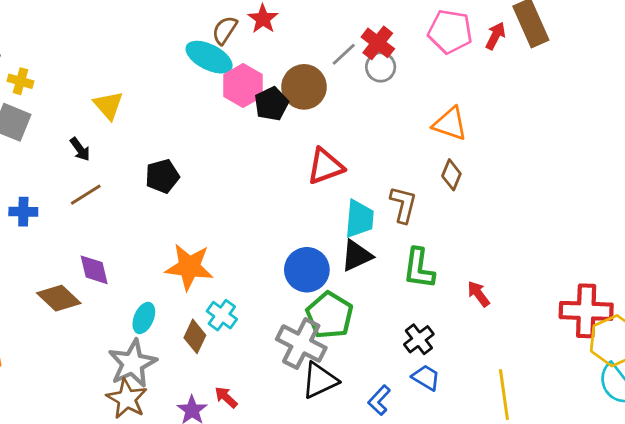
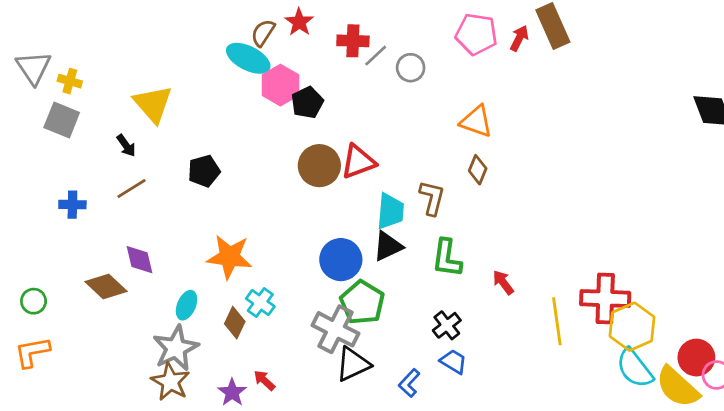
red cross: (378, 43) -> (353, 41), moved, turned -36
brown circle: (304, 87) -> (319, 166), moved
yellow triangle: (108, 105) -> (153, 104), size x1.4
yellow line: (504, 395) -> (557, 321), moved

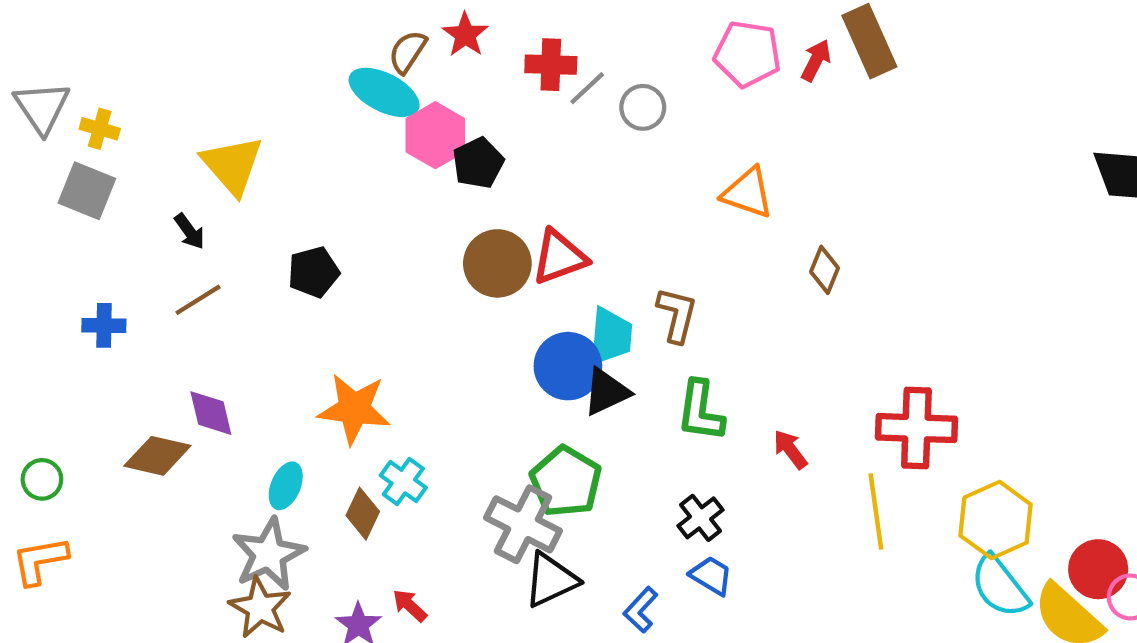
brown diamond: (478, 170) -> (824, 270), moved
blue circle: (341, 260) -> (568, 366), moved
brown diamond: (106, 286) -> (157, 456), turned -30
red cross: (605, 298) -> (916, 428), moved

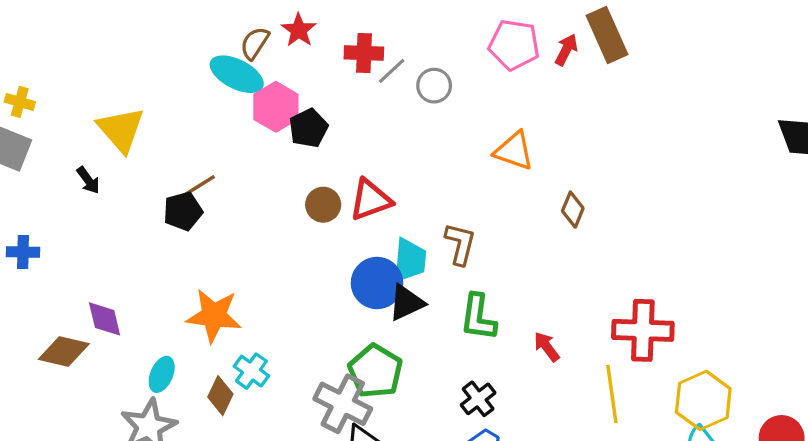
brown circle: (497, 263) -> (323, 205), size x0.7
brown line: (198, 300) -> (198, 187), moved

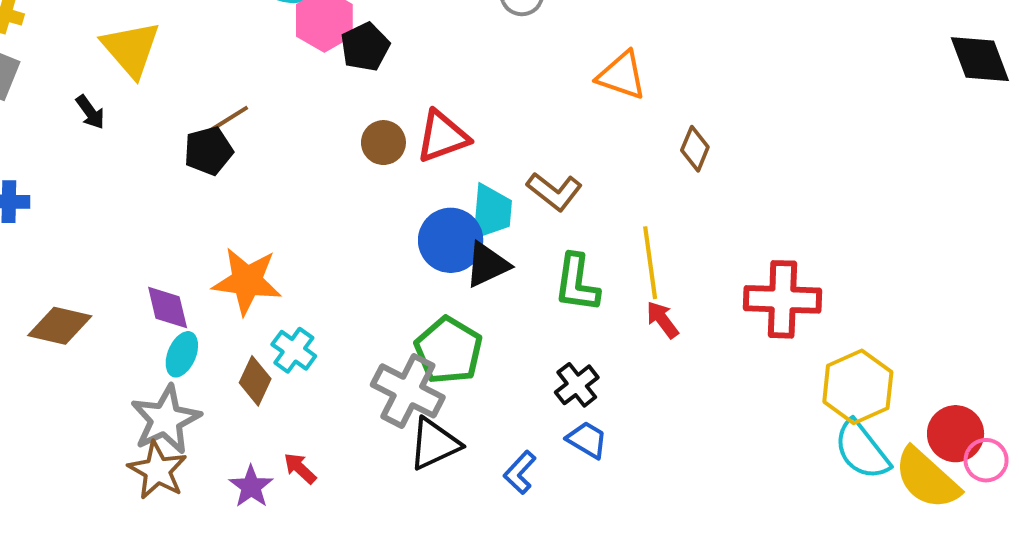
brown L-shape: (460, 244) -> (554, 191), turned 114
purple diamond: (105, 319) -> (168, 307), moved
yellow line: (612, 394) -> (650, 263), moved

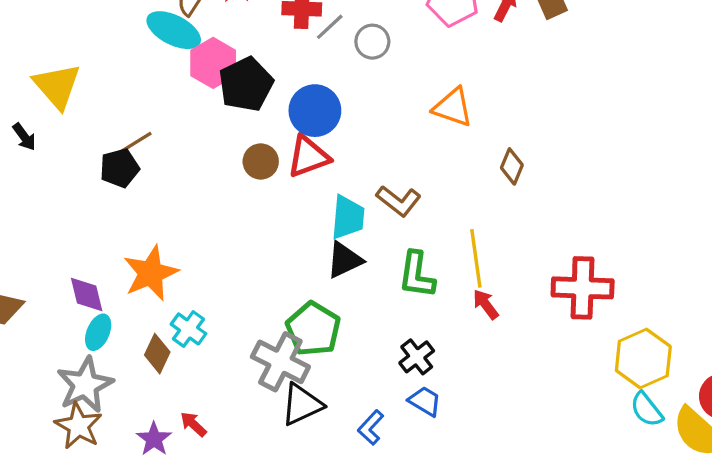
black pentagon: (365, 47) -> (246, 84), size x1.4
blue circle: (451, 240) -> (315, 111), moved
orange star: (247, 281) -> (151, 273), turned -30
cyan semicircle: (862, 450) -> (647, 409), size x0.7

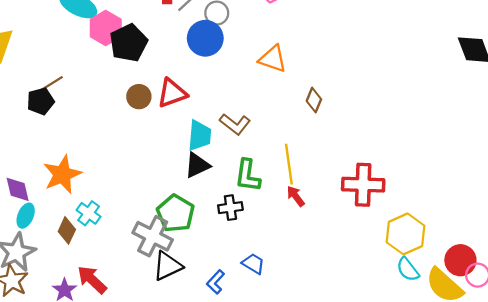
blue circle: (315, 111) -> (205, 38), moved
black cross: (417, 357) -> (230, 208), moved, turned 30
red arrow: (193, 424) -> (92, 280), size x1.6

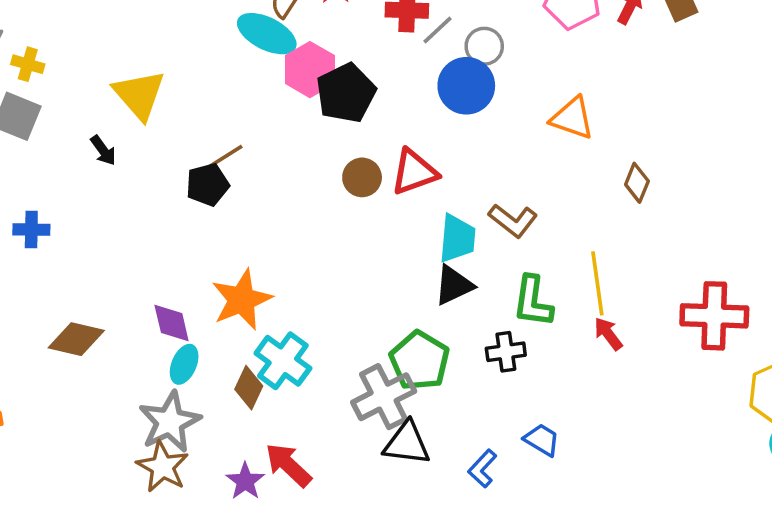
cyan cross: (89, 213) -> (283, 361), size x1.4
gray cross: (153, 236) -> (384, 397), turned 36
black triangle: (168, 266) -> (407, 443), turned 32

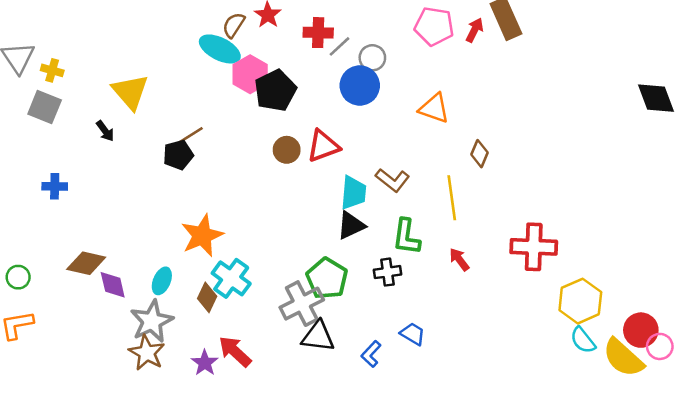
yellow line: (597, 283) -> (452, 198), moved
purple diamond: (172, 323) -> (113, 285), moved

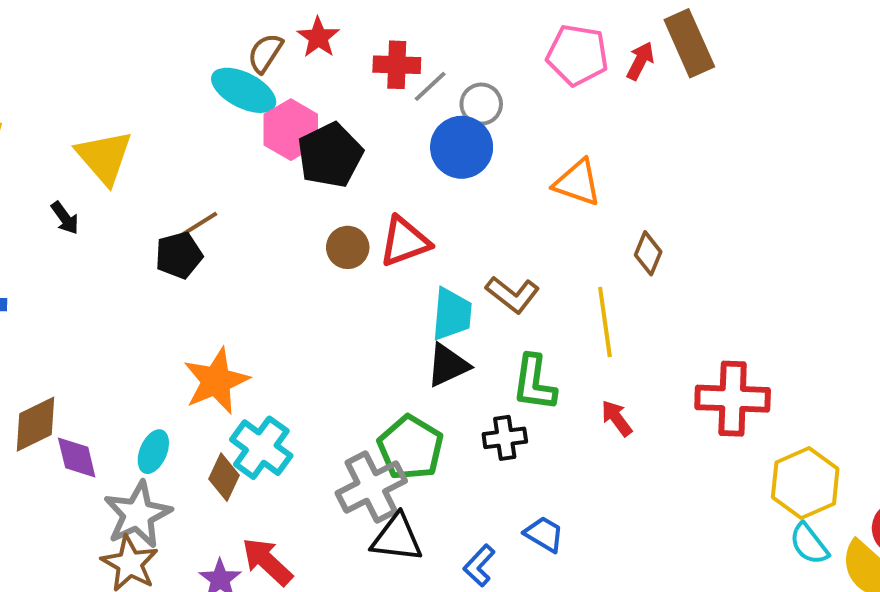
brown diamond: (86, 263) -> (35, 424), turned -39

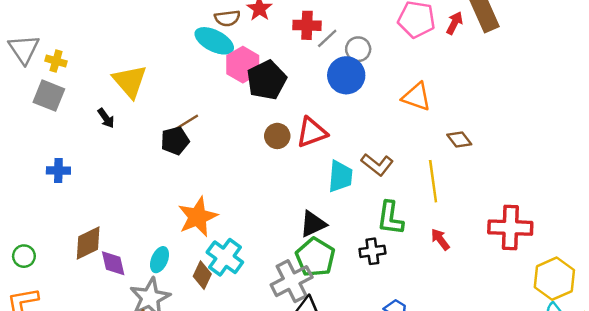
brown semicircle: (265, 53) -> (227, 18), turned -130
brown diamond: (648, 253) -> (459, 140), turned -60
black triangle: (448, 365) -> (313, 224), moved

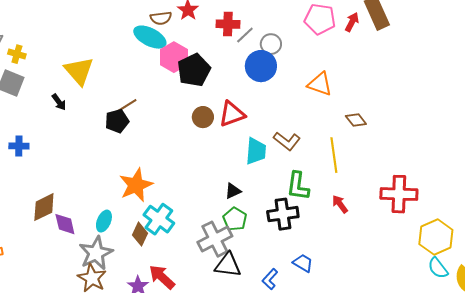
black triangle: (313, 224) -> (233, 191), size x0.7
black cross: (372, 251) -> (283, 214), size x1.4
green pentagon: (315, 257) -> (235, 219), size x0.7

